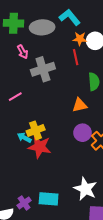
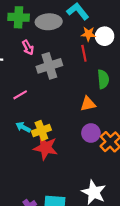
cyan arrow: (24, 138) -> (23, 127), moved

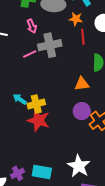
orange star: (88, 34) -> (76, 19), moved
pink line: (20, 95) -> (30, 54), moved

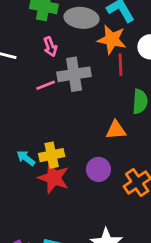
orange star: (76, 19) -> (112, 39), size x1.5
cyan arrow: (20, 99) -> (26, 158), moved
purple circle: (82, 111) -> (98, 169), moved

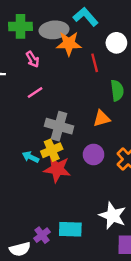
orange star: (112, 39) -> (69, 44), moved
gray cross: (74, 74) -> (59, 126), moved, turned 36

